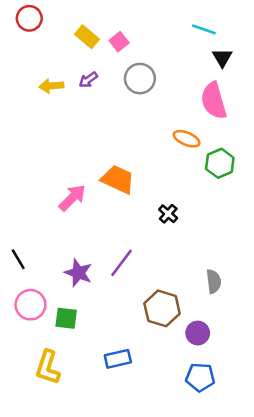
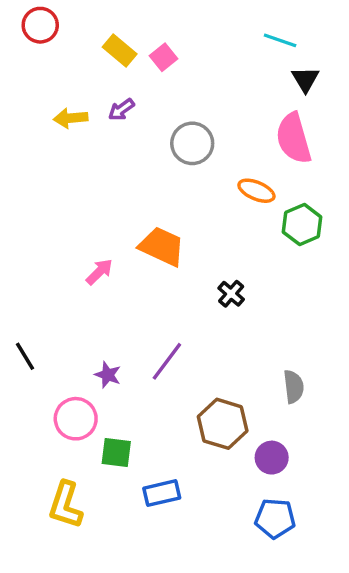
gray circle: (140, 79) -> (192, 143), moved
pink arrow: (72, 198) -> (99, 272), size x0.7
purple star: (78, 273) -> (108, 375), size x0.7
pink circle: (30, 305) -> (76, 419), moved
green square: (66, 318) -> (116, 453), moved

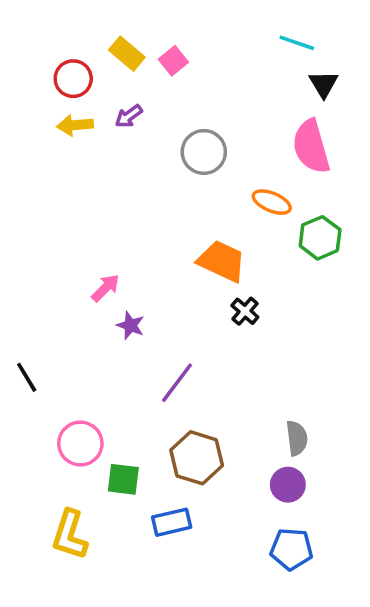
red circle: (40, 25) -> (73, 79), moved
orange trapezoid: (162, 246) -> (222, 261), moved
purple star: (108, 375) -> (130, 325), moved
gray semicircle: (294, 387) -> (297, 438), moved
brown hexagon: (223, 424) -> (197, 458), moved

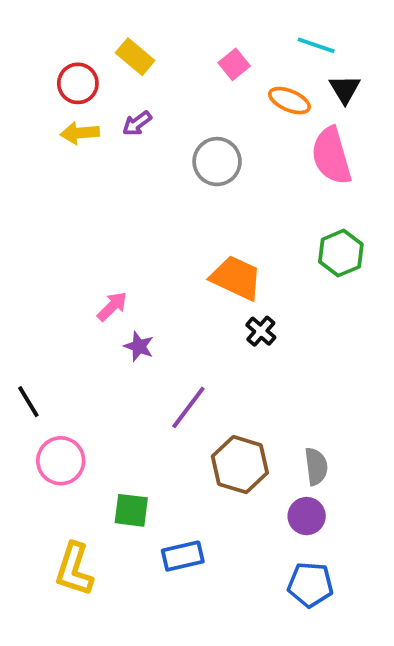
pink square: (173, 61) -> (234, 64), moved
orange ellipse: (272, 202) -> (289, 101), moved
pink circle: (80, 444) -> (61, 461), moved
brown hexagon: (197, 458) -> (240, 465), moved

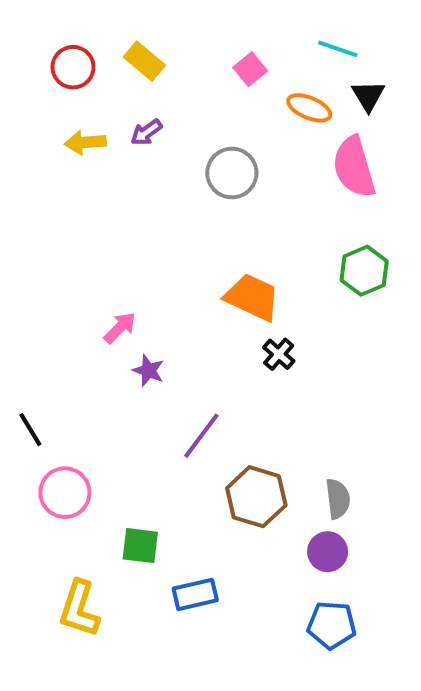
red circle: (78, 83) -> (73, 67), moved

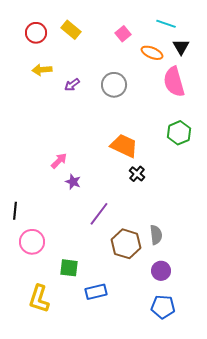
purple arrow: (146, 132) -> (72, 85), moved
black line: (30, 430) -> (15, 211), turned 36
gray semicircle: (338, 499) -> (156, 235), moved

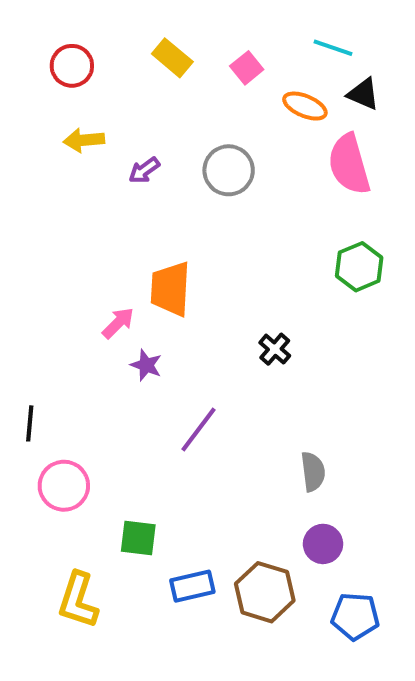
yellow rectangle: (71, 30) -> (172, 58), moved
black triangle: (181, 47) -> (363, 94), turned -36
orange trapezoid: (124, 146) -> (170, 289), moved, turned -112
brown hexagon: (126, 244) -> (265, 592), moved
blue pentagon: (163, 307) -> (355, 616), moved

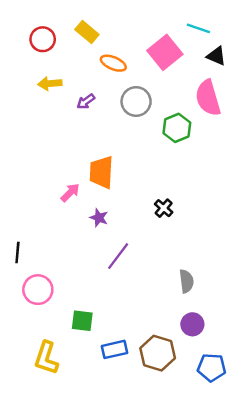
yellow rectangle: (172, 58) -> (87, 32), moved
pink square: (247, 68) -> (165, 52), moved, size x1.8
orange ellipse: (305, 106) -> (113, 63), moved
green hexagon: (359, 267) -> (177, 128), moved
purple star: (146, 365) -> (99, 218), moved

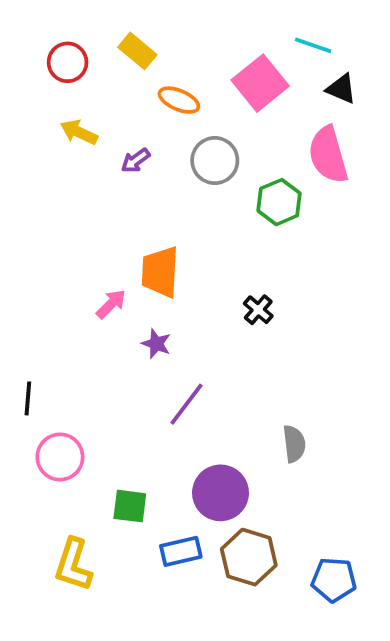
yellow arrow: (50, 84) -> (79, 132), turned 30
black cross: (164, 208) -> (258, 310), moved
purple circle: (192, 324) -> (220, 493), moved, size x1.5

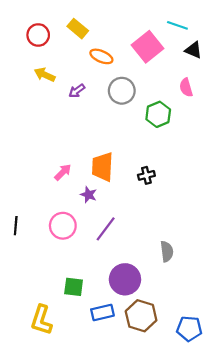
pink semicircle: (328, 155) -> (186, 87), size x0.6
orange trapezoid: (160, 272) -> (102, 167), moved
black cross: (258, 310) -> (146, 175), turned 35
pink circle: (60, 457) -> (63, 226), moved

